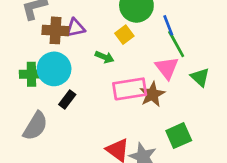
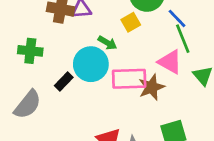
blue line: (168, 25) -> (177, 18), turned -30
pink triangle: (167, 68) -> (170, 62), turned -30
cyan circle: (54, 69) -> (91, 64), moved

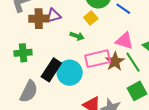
green line: (183, 39) -> (133, 62), moved
cyan circle: (91, 64) -> (70, 73), moved
black rectangle: (64, 81) -> (51, 70), size x1.6

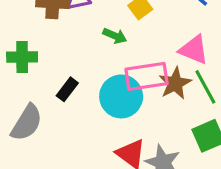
black rectangle: (51, 70) -> (67, 89), size x0.6
cyan circle: (70, 73) -> (121, 96), moved

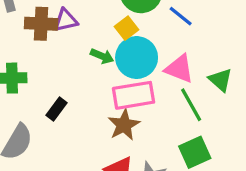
brown star: (175, 83) -> (124, 125), moved
cyan circle: (121, 96) -> (137, 58), moved

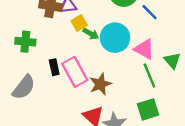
yellow square: (126, 28) -> (79, 23), moved
pink rectangle: (134, 95) -> (75, 72), moved, turned 64
black rectangle: (56, 109) -> (54, 67), turned -56

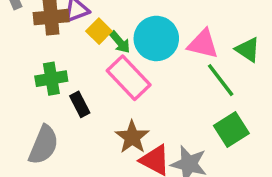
green arrow: (91, 34) -> (120, 42), turned 35
green cross: (25, 42) -> (51, 79), moved
pink rectangle: (75, 72) -> (129, 78), moved
brown star: (100, 84) -> (132, 137), moved

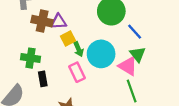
green triangle: (248, 50) -> (138, 54), moved
pink rectangle: (129, 78) -> (77, 72), size x0.7

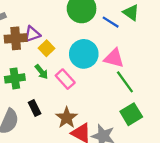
green arrow: (79, 49) -> (41, 72), moved
green triangle: (138, 54) -> (131, 13), moved
black rectangle: (43, 79) -> (35, 108), moved

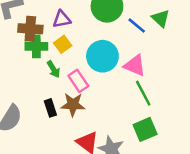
purple triangle: (32, 34) -> (62, 19), moved
green cross: (15, 78) -> (36, 46), moved
black rectangle: (35, 108) -> (50, 108), moved
brown star: (67, 118) -> (73, 105), moved, turned 30

